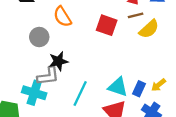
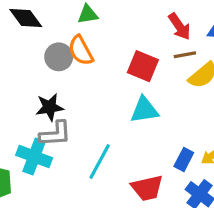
gray circle: (39, 37) -> (59, 57), moved
black star: (58, 61) -> (50, 107), moved
cyan triangle: (118, 87) -> (144, 110), moved, turned -30

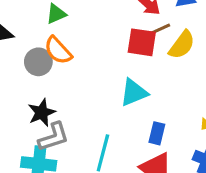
red square: (143, 66) -> (142, 42), moved
blue rectangle: (184, 159) -> (157, 133), moved

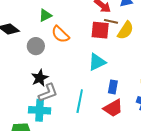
brown line: (160, 29) -> (111, 21), turned 40
orange semicircle: (58, 50) -> (60, 34), moved

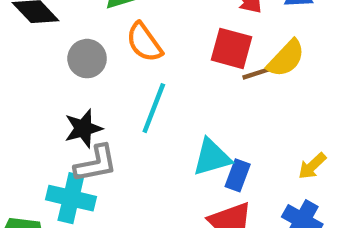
brown line: (111, 21) -> (257, 73), moved, turned -40
cyan triangle: (97, 62) -> (212, 157), moved
cyan line: (80, 101) -> (154, 108), moved

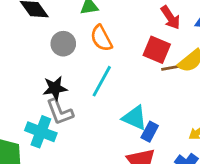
cyan triangle: (212, 157) -> (135, 118), turned 32
gray L-shape: (96, 164) -> (60, 112), turned 72

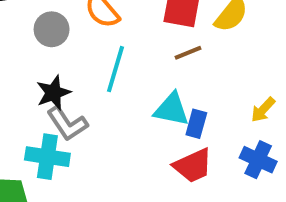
brown line: (171, 68) -> (188, 53), moved

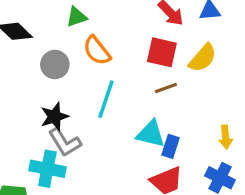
yellow arrow: (263, 110) -> (226, 137), turned -50

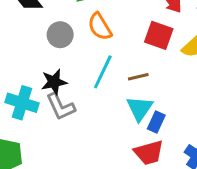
brown line: (166, 88) -> (138, 77), moved
cyan triangle: (151, 134) -> (140, 108), turned 44
cyan cross: (47, 169) -> (22, 103), moved

